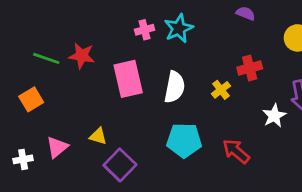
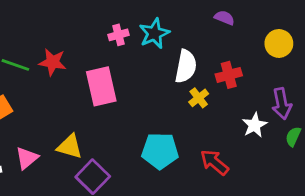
white semicircle: (175, 87) -> (186, 66), moved
yellow triangle: (98, 136) -> (70, 147), size x1.4

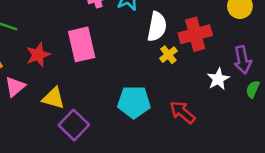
red star: (53, 62) -> (38, 55), moved, turned -30
red cross: (229, 75) -> (195, 34), size x1.4
pink triangle: (27, 158) -> (15, 87), moved

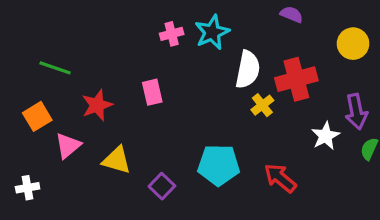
pink rectangle: (82, 44) -> (152, 92), size x0.6
purple square: (74, 125) -> (162, 186), moved, size x0.7

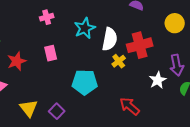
cyan star: (212, 32) -> (85, 28), moved
pink cross: (172, 34) -> (47, 17), moved
yellow triangle: (117, 160) -> (29, 108), moved, turned 36
cyan pentagon: (219, 165) -> (85, 82), moved

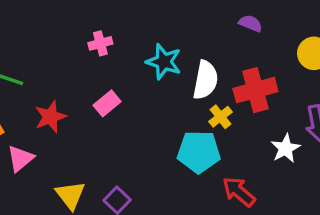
cyan star: (85, 28) -> (164, 62), turned -30
pink rectangle: (51, 53) -> (107, 103), turned 63
cyan pentagon: (85, 82) -> (199, 152), moved

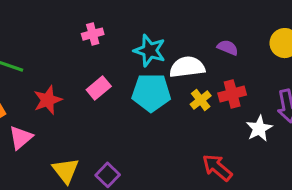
purple semicircle: (250, 23) -> (228, 48), moved
white semicircle: (205, 80) -> (187, 67), turned -108
red cross: (255, 90) -> (232, 94), moved, size x0.7
cyan pentagon: (199, 152) -> (151, 93), moved

